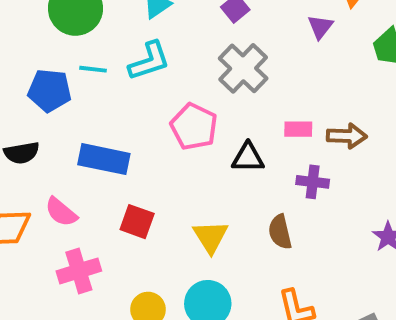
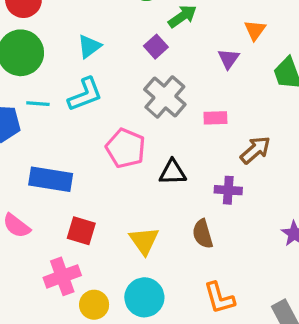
pink rectangle: (298, 129) -> (215, 118), moved
brown arrow: (347, 136) -> (255, 150), turned -40
pink cross: (79, 271) -> (62, 276), moved

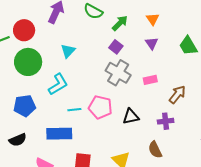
orange triangle: (255, 30) -> (153, 19), moved
purple square: (156, 47) -> (116, 47), moved
cyan L-shape: (85, 94) -> (58, 84), moved
cyan line: (38, 104) -> (74, 110), moved

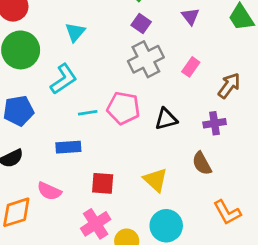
gray cross: (118, 73) -> (146, 59), turned 35
pink rectangle: (150, 80) -> (191, 67), turned -40
blue rectangle: (59, 134) -> (68, 147), size x0.7

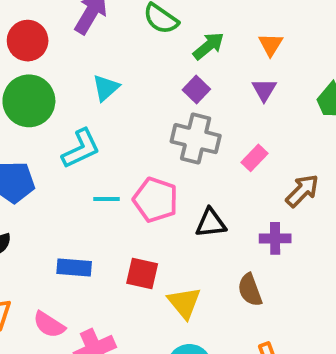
gray cross: (146, 59) -> (196, 139), turned 32
blue rectangle: (68, 147) -> (74, 268), moved
red square: (103, 183) -> (142, 274), moved
pink semicircle: (49, 191) -> (49, 325), moved

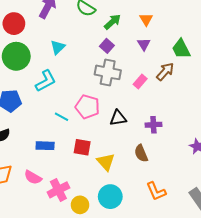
brown arrow: (302, 191) -> (165, 72), moved
cyan line: (107, 199) -> (62, 117), moved, turned 32

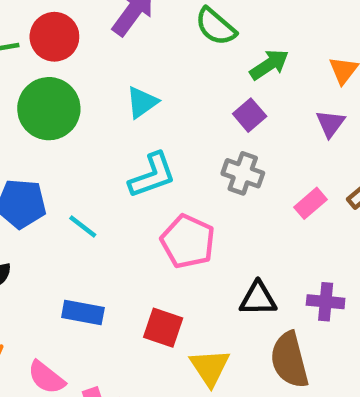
gray cross: (108, 72) -> (243, 173), size x0.7
cyan L-shape: (46, 81) -> (152, 175), moved
cyan line: (62, 117) -> (83, 227), moved
black triangle: (118, 118) -> (258, 299), moved
brown semicircle: (141, 153) -> (289, 360), size x1.4

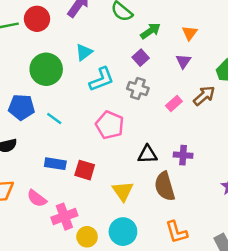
green circle: (49, 109) -> (46, 69), moved
cyan L-shape: (152, 175) -> (102, 79), moved
red square: (163, 328) -> (85, 170), moved

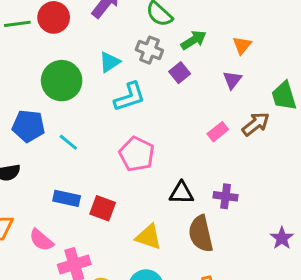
gray cross: (138, 88) -> (149, 50), moved
yellow triangle: (123, 191) -> (148, 237), turned -40

